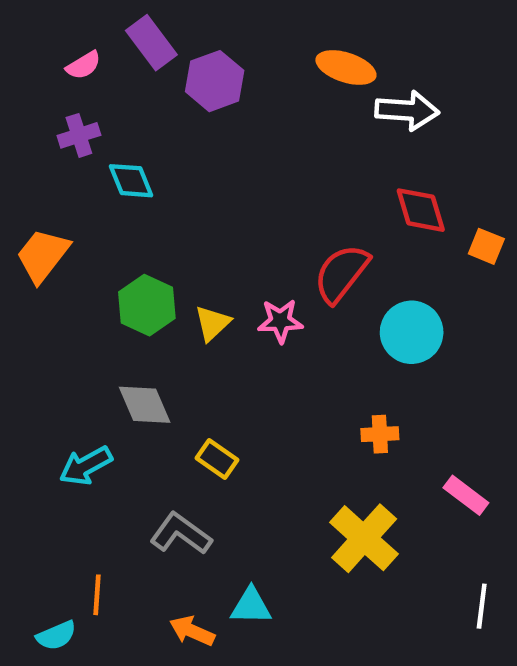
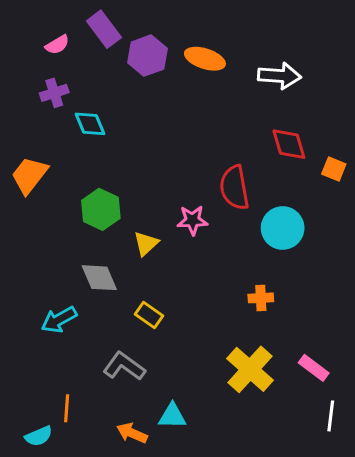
orange ellipse: (346, 68) -> (205, 59), moved
red semicircle: (341, 273) -> (234, 188), turned -48
yellow triangle: (212, 323) -> (146, 244), moved
pink rectangle: (466, 495) -> (314, 368), moved

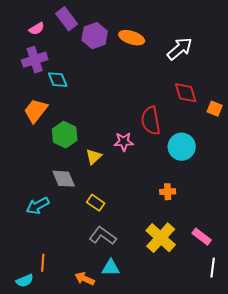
white arrow: (279, 76) -> (180, 49), turned -44
purple cross: (54, 93) -> (35, 60), size x1.4
orange trapezoid: (29, 175) -> (36, 111), moved
gray L-shape: (124, 366) -> (103, 236), moved

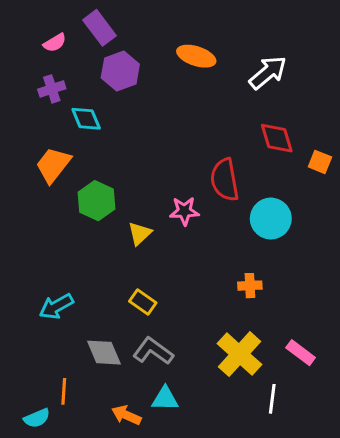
purple hexagon: (95, 36) -> (120, 71), moved
purple cross: (35, 60) -> (52, 89), size x0.7
gray diamond: (64, 179) -> (104, 353), moved
white line: (213, 268) -> (272, 399), moved

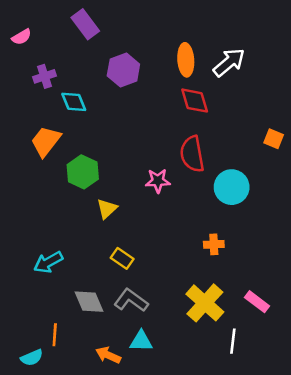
pink semicircle: (55, 43) -> (22, 37), moved
orange ellipse: (196, 56) -> (186, 60), moved, turned 68
purple hexagon: (120, 71) -> (123, 70), moved
red diamond: (277, 138) -> (195, 101), moved
yellow triangle: (140, 233) -> (107, 209), moved

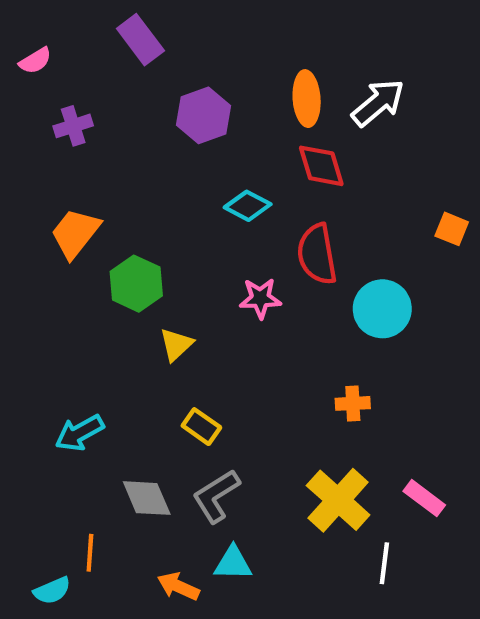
cyan diamond: (74, 102) -> (248, 206), moved, turned -40
gray L-shape: (131, 300) -> (216, 496), turned -68

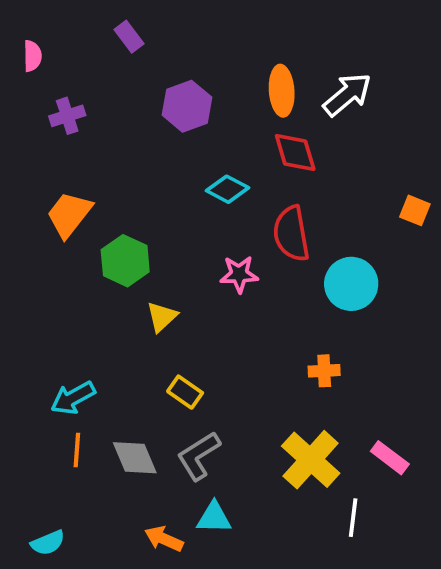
purple rectangle: (140, 40) -> (129, 37), size x0.7
pink semicircle: (35, 61) -> (32, 56), turned -60
orange line: (90, 553) -> (77, 450), moved

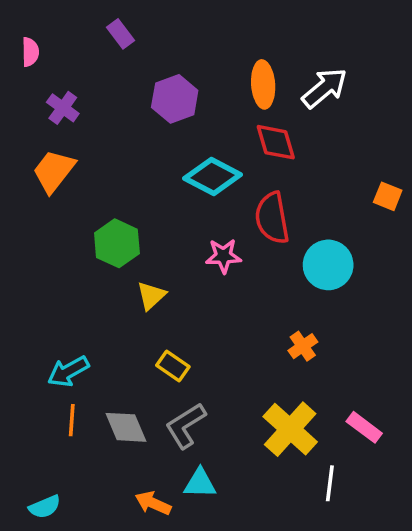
purple cross: (67, 116) -> (63, 108), turned -36
cyan diamond: (228, 189) -> (213, 176), size x1.4
orange trapezoid: (69, 214) -> (54, 171), moved
orange cross: (324, 371) -> (303, 346), turned -32

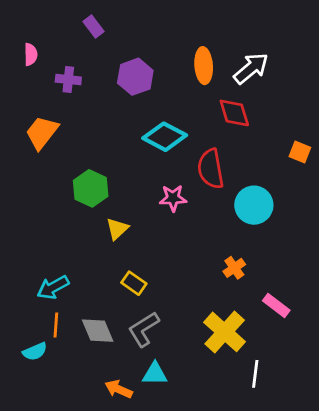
pink semicircle: (30, 52) -> (31, 54), moved
purple cross: (63, 108) -> (68, 80), moved, turned -30
red diamond: (276, 142) -> (234, 113), moved
pink rectangle: (364, 427) -> (276, 305), moved
cyan semicircle: (45, 507) -> (35, 352), moved

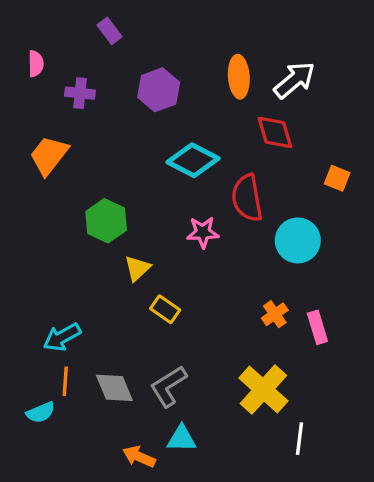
orange square: (300, 152) -> (337, 178), moved
yellow rectangle: (134, 283) -> (165, 309), moved
pink rectangle: (276, 305) -> (317, 327), moved, turned 36

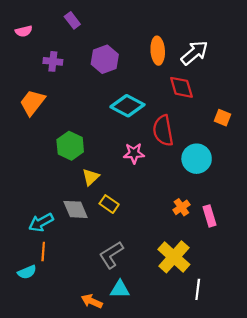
pink semicircle: (36, 64) -> (24, 31), moved, turned 77
gray diamond: (114, 388) -> (76, 209), moved

